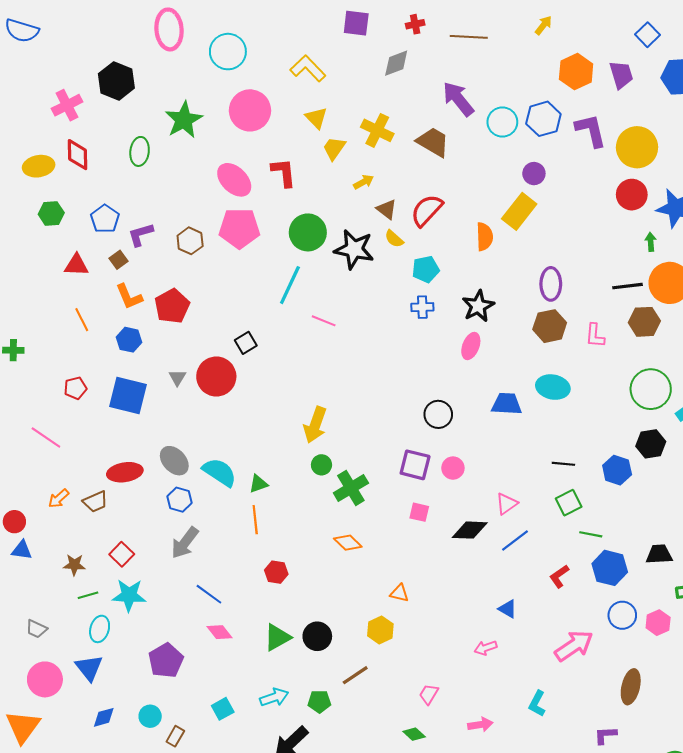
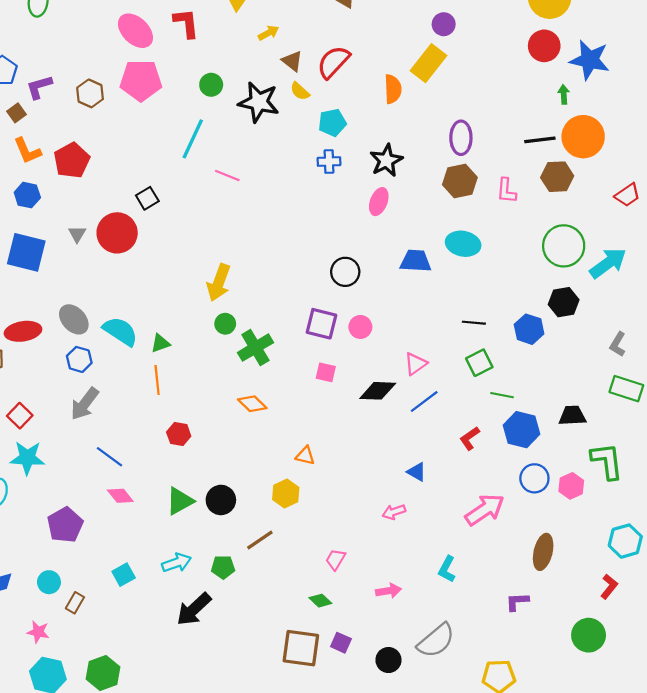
green circle: (308, 232) -> (211, 85), size x0.6

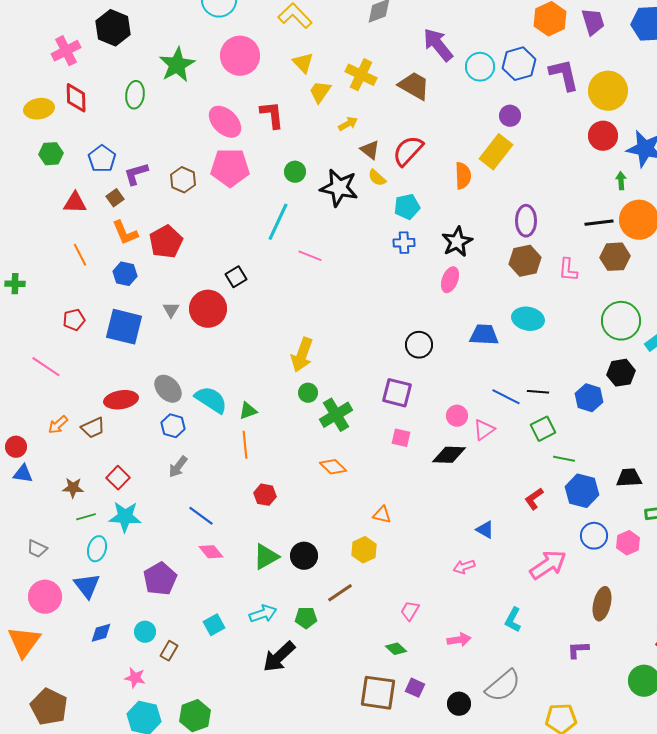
pink circle: (360, 327) -> (457, 416), moved
blue line: (424, 402) -> (506, 397), moved, turned 64
gray arrow: (85, 404) -> (178, 467), size x0.7

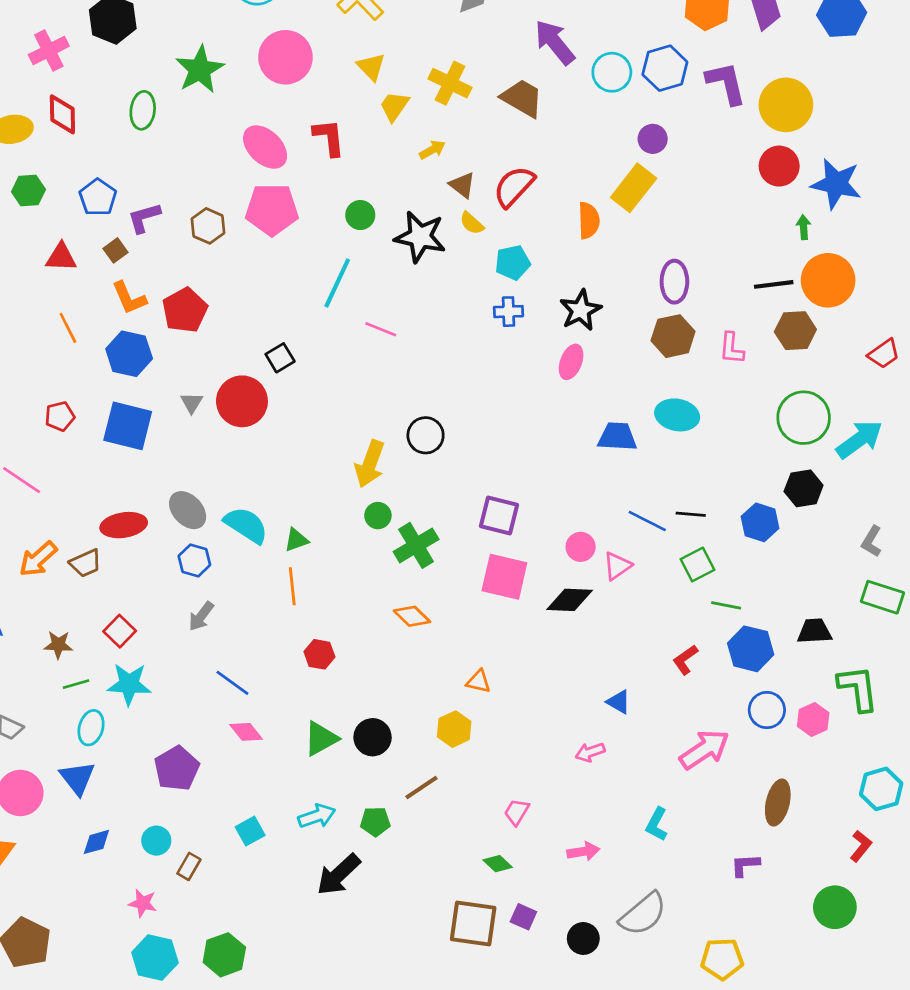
blue hexagon: (125, 274) -> (129, 354), size x1.4
black circle: (419, 345) -> (426, 435), moved
orange arrow: (58, 425) -> (38, 559), size x1.4
pink square: (401, 438) -> (504, 577), size x1.8

